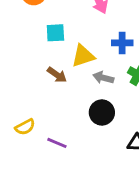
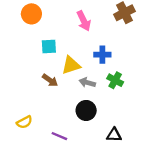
purple line: (57, 143) -> (59, 136), moved

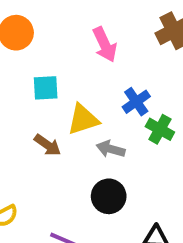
blue cross: (102, 55) -> (136, 102), turned -35
green cross: (115, 80) -> (160, 129), moved

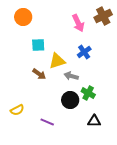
pink arrow: (105, 45) -> (78, 23), moved
green cross: (160, 129) -> (88, 93), moved

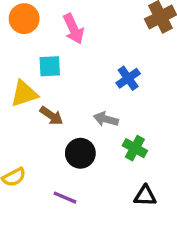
pink arrow: (78, 23) -> (74, 29), moved
yellow triangle: (57, 61) -> (24, 94), moved
black circle: (70, 100) -> (80, 153), moved

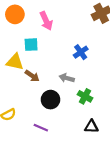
yellow triangle: (24, 94) -> (15, 62), turned 30

